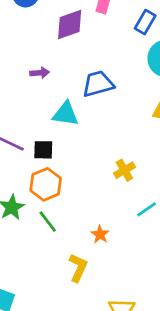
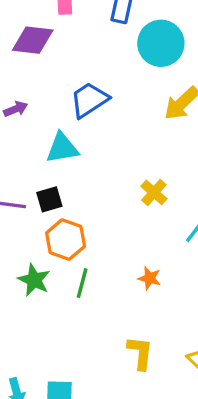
purple diamond: (70, 24) -> (33, 40), turned 44
green line: (48, 222) -> (82, 283), turned 70
yellow L-shape: (78, 268) -> (140, 353), moved

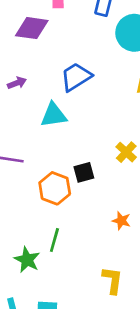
black square: (49, 199) -> (84, 172), moved
green star: (34, 280) -> (27, 260), moved
green line: (82, 283) -> (54, 240), moved

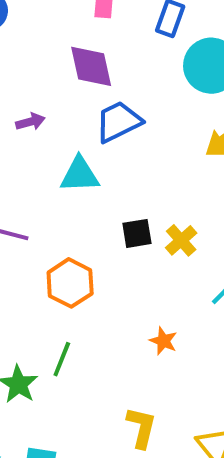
purple diamond: (32, 28) -> (91, 66), moved, turned 64
black square: (84, 172) -> (137, 233), moved

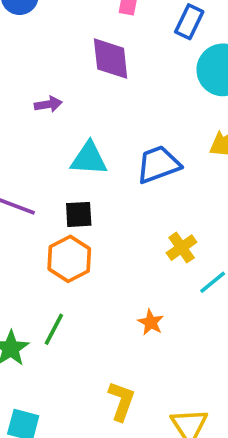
blue trapezoid: (118, 122) -> (158, 164), moved
black square: (137, 233) -> (79, 214), moved
yellow cross: (181, 240) -> (182, 248), moved

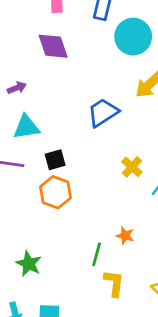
cyan triangle: (89, 159) -> (26, 127), moved
orange star: (151, 322) -> (125, 236), moved
green line: (54, 329) -> (97, 254), moved

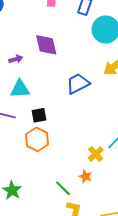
purple diamond: (53, 46) -> (46, 45), moved
yellow cross: (132, 167) -> (96, 154), moved
green line: (97, 254) -> (63, 188), turned -66

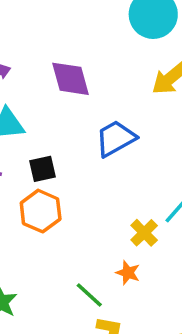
purple diamond: (46, 45) -> (71, 79), moved
blue trapezoid: (78, 84) -> (116, 138), moved

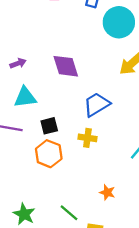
yellow cross: (144, 233) -> (87, 138), moved, turned -36
green line: (89, 295) -> (69, 213), moved

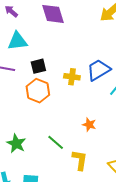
purple arrow: (18, 63) -> (11, 11), turned -120
blue trapezoid: (97, 105) -> (99, 70), moved

